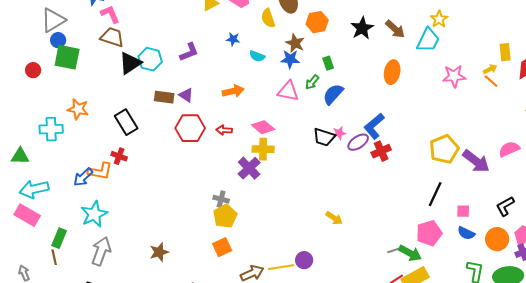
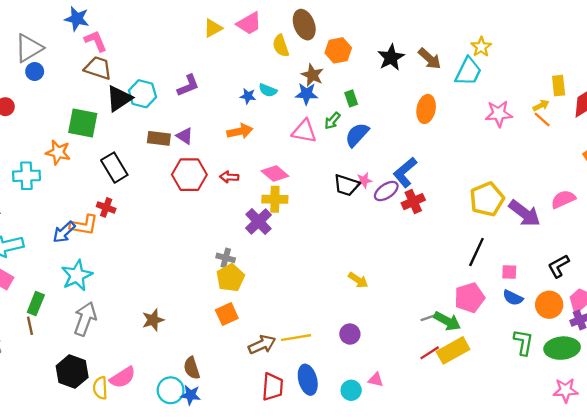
blue star: (233, 39) -> (248, 96), moved
green square: (67, 57) -> (83, 123), moved
purple circle: (304, 260) -> (350, 334), moved

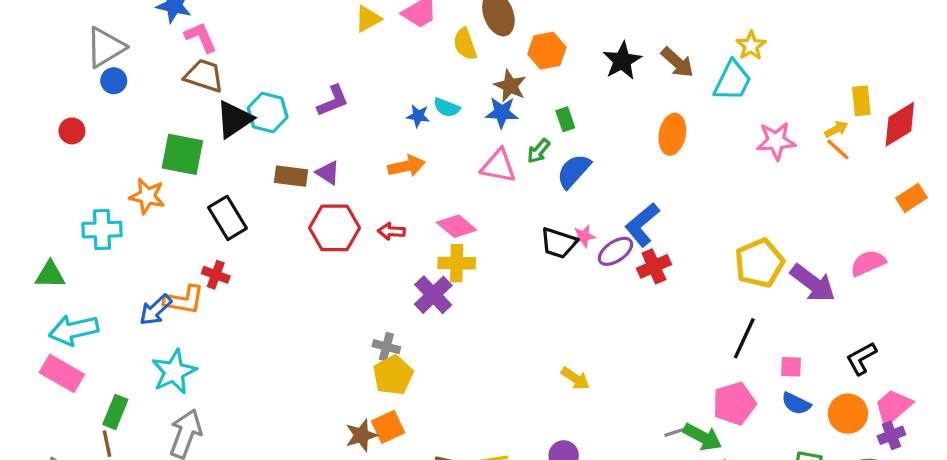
brown star: (153, 320) -> (361, 435), moved

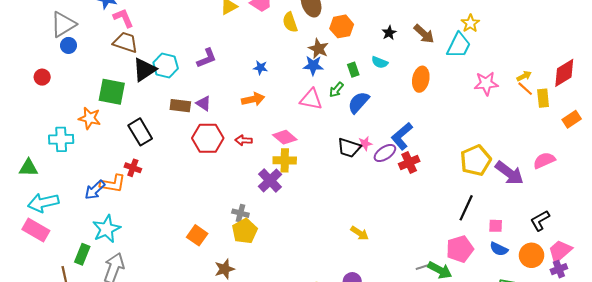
black star: (622, 61) -> (389, 33), size x0.6
yellow rectangle: (861, 101) -> (543, 98), moved
cyan semicircle: (447, 108) -> (380, 62), moved
green rectangle: (115, 412) -> (82, 254), moved
orange square: (388, 427) -> (197, 235), moved, turned -30

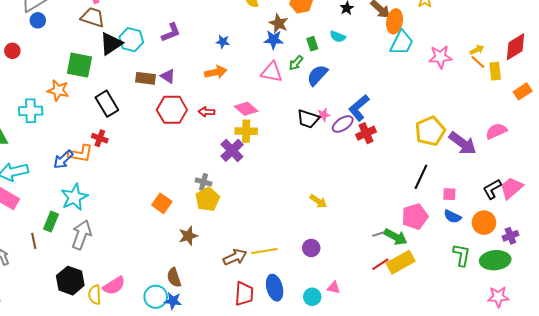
cyan trapezoid: (459, 45) -> (402, 43), moved
orange ellipse: (421, 79) -> (395, 21), moved
pink trapezoid: (560, 251) -> (511, 188), moved

